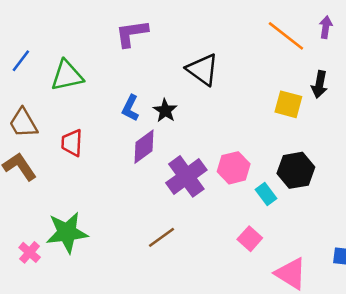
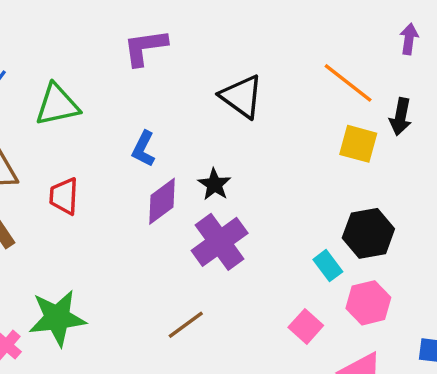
orange line: (286, 36) -> (348, 83), moved
black star: (165, 111) -> (214, 184), moved
pink hexagon: (234, 168) -> (368, 303), moved

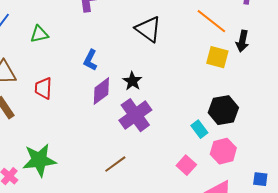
green triangle: (57, 105) -> (39, 34), size x0.7

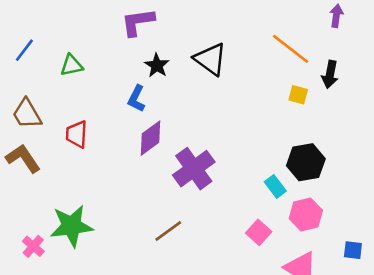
yellow square: (217, 57) -> (298, 95), size x0.7
black star: (132, 81) -> (157, 65), moved

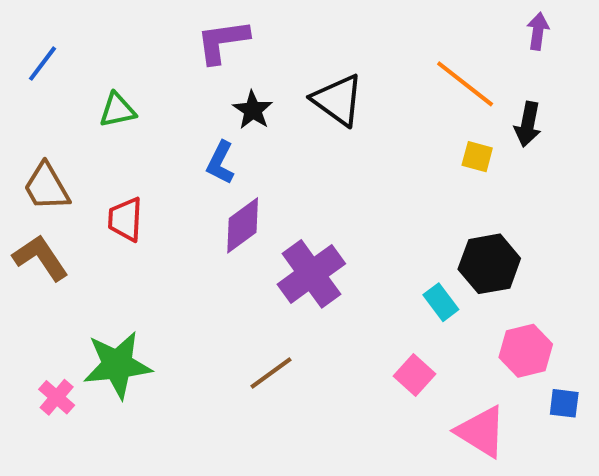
blue line: (24, 50) -> (42, 64), moved
pink hexagon: (306, 214) -> (526, 351), moved

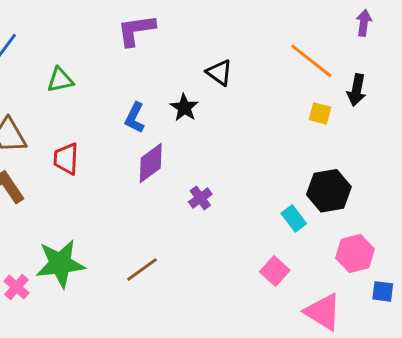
black triangle: (338, 100) -> (219, 73), size x0.7
black star: (253, 110) -> (184, 108), moved
purple cross: (311, 274) -> (200, 198), size x0.5
brown line: (271, 373) -> (142, 270), moved

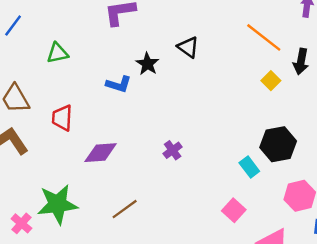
black star: (184, 108) -> (147, 64), moved
yellow square: (320, 113) -> (271, 81), turned 30
blue L-shape: (135, 118) -> (119, 84), turned -100
purple diamond: (151, 163) -> (101, 153), moved, turned 32

